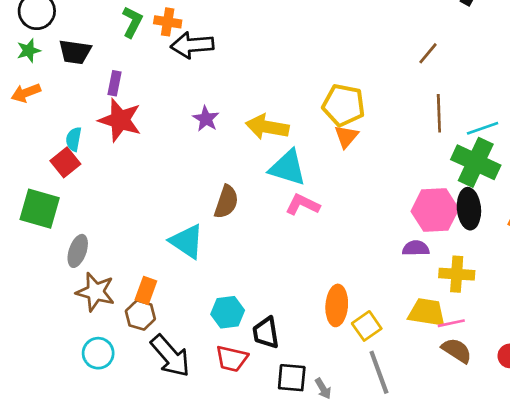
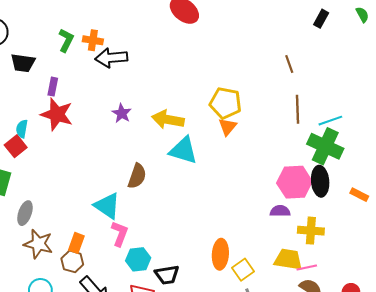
brown line: (428, 53) -> (289, 64), turned -60
pink L-shape: (303, 205) -> (120, 234), moved, turned 85
black trapezoid: (266, 333) -> (167, 275), turned -90

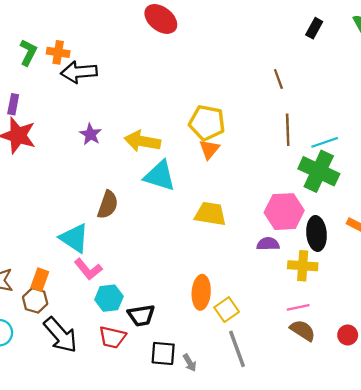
black ellipse: (320, 181) -> (317, 233), moved
pink L-shape: (120, 234) -> (88, 269), turned 120
yellow trapezoid: (288, 259) -> (210, 214), moved

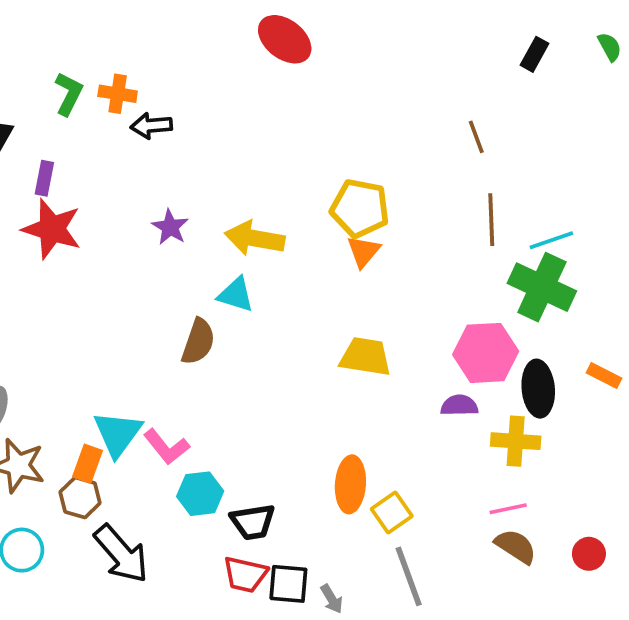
black arrow: (79, 72) -> (151, 126), size x0.7
cyan triangle: (160, 176) -> (236, 295), moved, size x0.7
cyan triangle: (74, 238) -> (118, 434), moved, turned 32
red trapezoid: (112, 337) -> (245, 574), moved

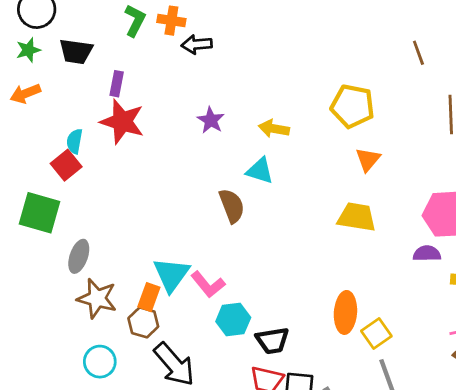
brown line: (476, 137) -> (418, 53), moved
yellow arrow: (255, 238) -> (274, 129), size x0.7
orange triangle: (364, 251) -> (368, 159), moved
brown semicircle: (198, 342) -> (232, 206), turned -40

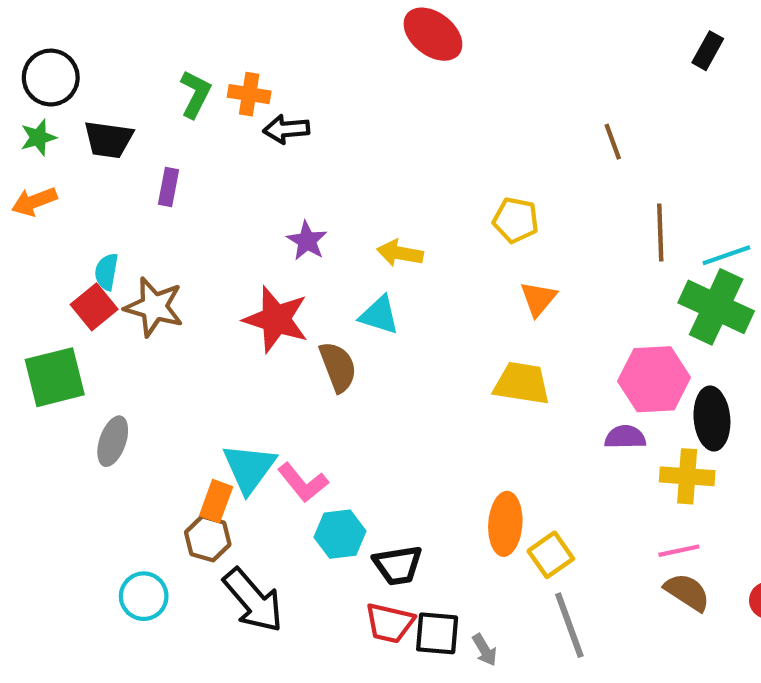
yellow pentagon: (352, 106) -> (516, 220), size x0.7
red star: (122, 122) -> (276, 319), moved
green square: (39, 213) -> (55, 377), turned -30
brown star: (97, 298) -> (154, 307), moved

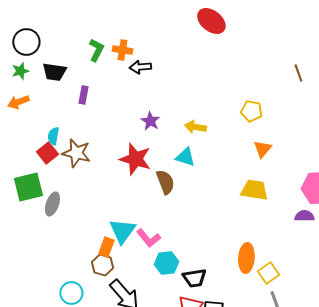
gray ellipse: (113, 441) -> (52, 204), moved

